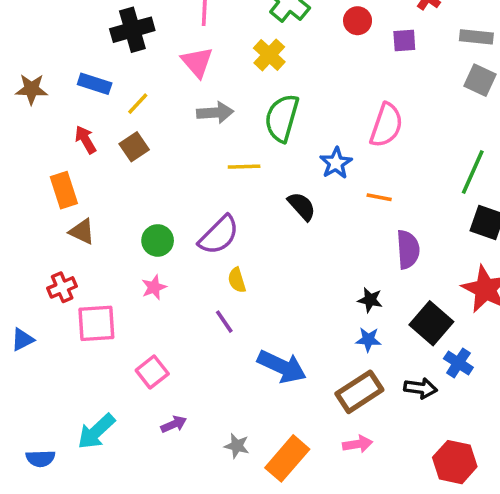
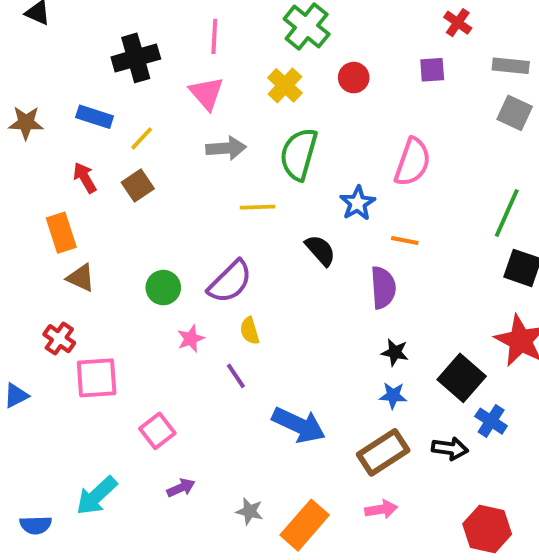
red circle: (358, 21) -> (354, 78), moved
purple semicircle: (408, 249) -> (383, 288), moved
red cross: (62, 287) -> (59, 339), turned -32
pink star: (154, 287) -> (191, 339), moved

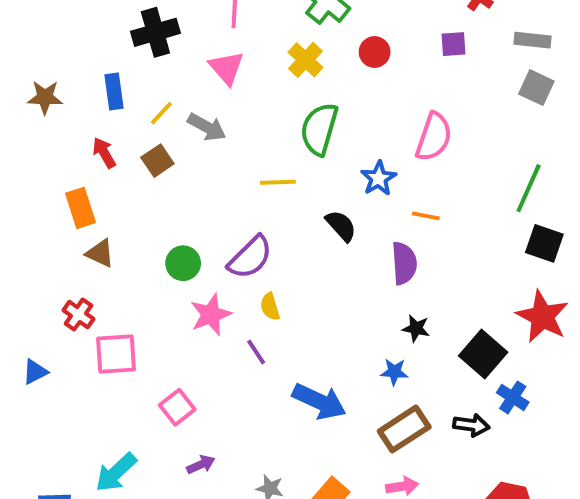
blue rectangle: (95, 117) -> (114, 91), turned 64
gray arrow: (226, 148) -> (207, 127), moved, turned 33
pink star: (191, 339) -> (211, 315), size x1.5
blue star: (393, 396) -> (394, 372), moved

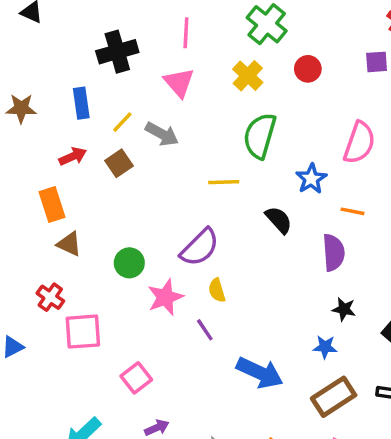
red arrow: (104, 153) -> (73, 156), turned 96
green circle: (183, 263) -> (129, 263), moved

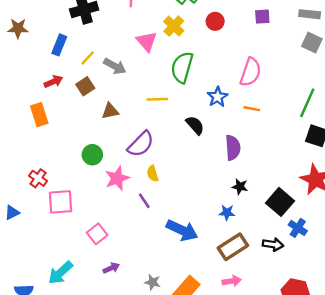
pink triangle: (179, 83) -> (147, 41), moved
blue rectangle: (81, 103) -> (59, 45), turned 30
brown star: (21, 108) -> (18, 28), moved
orange line: (352, 211) -> (252, 109), moved
brown triangle: (69, 244) -> (110, 111), moved, turned -36

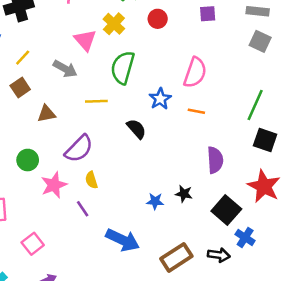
gray arrow: (115, 66) -> (65, 69), moved
purple semicircle: (233, 148) -> (215, 160), moved
blue star: (227, 213) -> (155, 201), moved

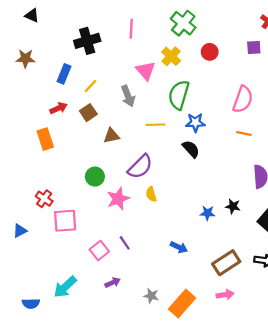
gray arrow: (65, 69) -> (128, 96), turned 40
blue star: (160, 99) -> (195, 123), moved, turned 30
purple line: (83, 209) -> (125, 243), moved
blue arrow: (123, 240) -> (179, 247), size x0.6

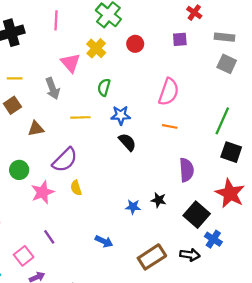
yellow line: (90, 86) -> (15, 78), turned 48
green semicircle: (179, 95) -> (104, 87), size x0.6
black semicircle: (191, 149) -> (127, 142), moved
pink square: (99, 251) -> (24, 256), moved

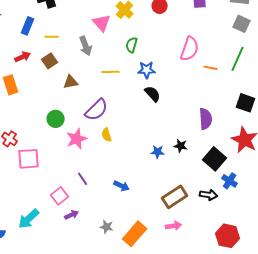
green line: (222, 121) -> (238, 59), moved
orange line: (170, 126) -> (211, 68), moved
blue arrow: (104, 241) -> (122, 186), moved

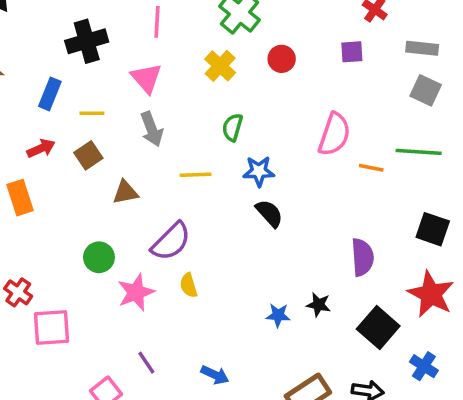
pink triangle: (102, 23) -> (146, 78), moved
green line: (238, 59) -> (419, 152), turned 70
blue cross: (230, 181) -> (424, 366), moved

